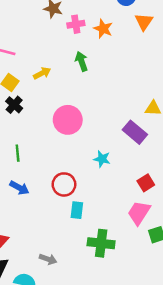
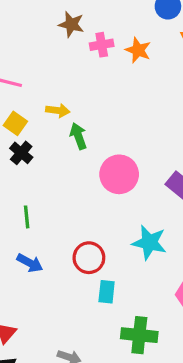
green arrow: (81, 61) -> (78, 136), moved
yellow arrow: (42, 73) -> (58, 110), turned 35
pink circle: (68, 120) -> (119, 174), moved
cyan star: (102, 159) -> (149, 243), moved, size x1.5

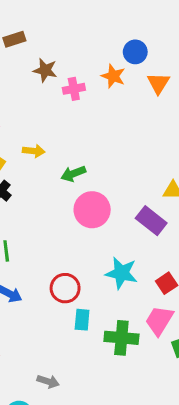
orange star: (138, 50) -> (113, 76), moved
green arrow: (78, 136) -> (73, 174), moved, turned -90
green cross: (139, 335) -> (121, 338), moved

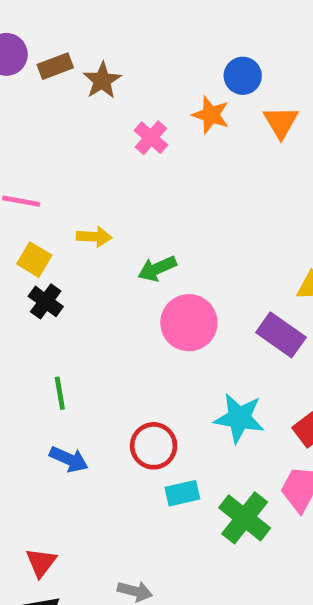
brown star: (45, 70) -> (102, 80), moved, turned 30
pink cross: (74, 89) -> (151, 138), turned -35
cyan rectangle: (82, 320) -> (182, 493), turned 75
green cross: (121, 338) -> (245, 518), turned 36

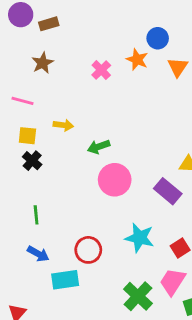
brown star: (102, 80) -> (43, 63), moved
yellow square: (34, 260) -> (27, 136), turned -30
cyan rectangle: (182, 493) -> (65, 280), moved, size x1.4

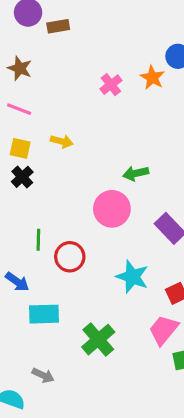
brown star: (43, 63) -> (20, 68), moved, turned -30
green arrow: (99, 147) -> (136, 173), moved
green line: (36, 215) -> (38, 240), moved
red circle: (88, 250) -> (70, 257), moved
green cross: (138, 296) -> (98, 340), moved

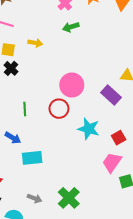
green arrow: (136, 173) -> (71, 27), moved
red circle: (70, 257) -> (59, 109), moved
green cross: (98, 340) -> (69, 198), moved

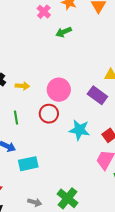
green arrow: (71, 27) -> (64, 32), moved
yellow arrow: (35, 43) -> (22, 86), moved

